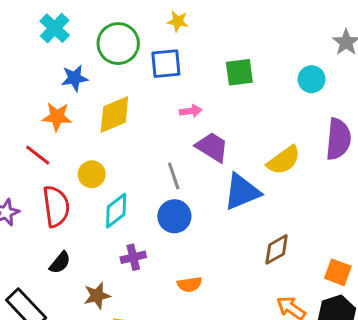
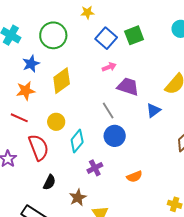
blue square: (166, 64) -> (106, 38), moved, turned -30
blue triangle: (242, 192) -> (154, 110), size x0.6

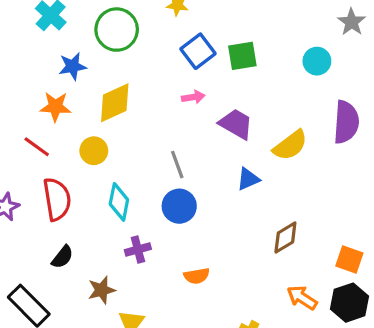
purple trapezoid: (128, 87) -> (236, 124), moved
yellow circle: (56, 122) -> (94, 151), moved
cyan diamond: (77, 141) -> (119, 202), turned -40

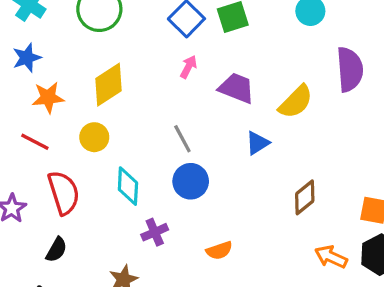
blue star: (73, 66) -> (27, 58), moved
pink arrow: (193, 97) -> (188, 67), turned -45
black semicircle: (62, 257) -> (56, 250), moved

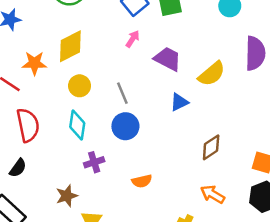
orange star: (48, 98) -> (34, 63), moved
yellow circle: (94, 137) -> (80, 86), moved
orange arrow: (331, 257) -> (212, 194), moved

